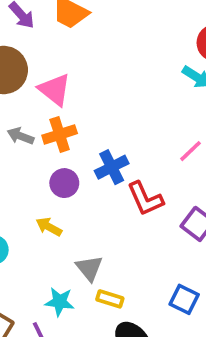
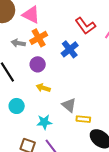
purple circle: (64, 183) -> (38, 64), moved
red L-shape: (145, 199) -> (85, 26), moved
cyan star: (60, 302) -> (44, 122), moved

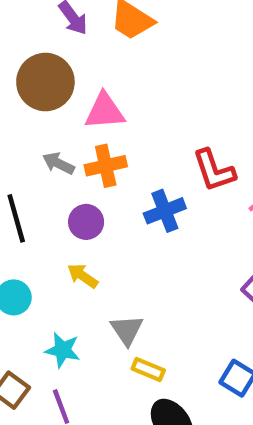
pink triangle: (31, 15) -> (105, 111), turned -48

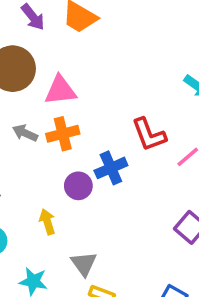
purple circle: (86, 222) -> (78, 186), moved
yellow arrow: (83, 276) -> (47, 222), turned 40

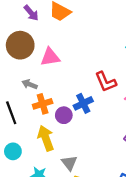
orange cross: (63, 134) -> (43, 104), moved
yellow arrow: (47, 222) -> (46, 138), size x1.6

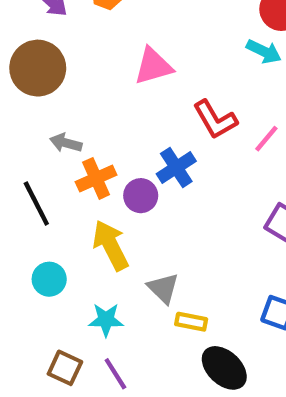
pink triangle: (50, 57) -> (153, 66), moved

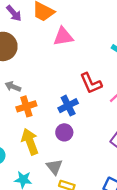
pink triangle: (153, 66) -> (63, 36), moved
purple circle: (141, 196) -> (64, 132), moved

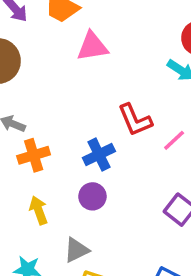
yellow arrow: (30, 142) -> (39, 210), size x0.7
gray triangle: (54, 167) -> (76, 250), turned 42

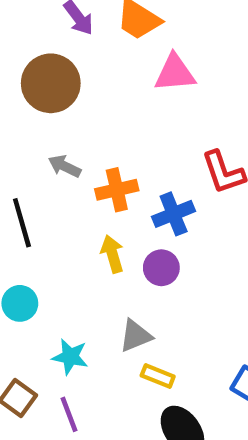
orange cross: (34, 155) -> (117, 190), moved
yellow arrow: (39, 210) -> (112, 254), moved

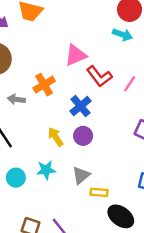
pink triangle: (175, 73) -> (76, 55), moved
orange cross: (117, 190) -> (44, 85), moved
cyan star: (70, 357) -> (46, 170), moved

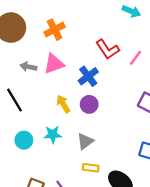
pink triangle: (76, 55) -> (54, 64), moved
orange cross: (44, 85) -> (55, 30), moved
yellow rectangle: (99, 192) -> (91, 168), moved

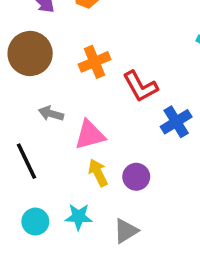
red L-shape: (107, 49) -> (140, 86), moved
pink triangle: (54, 64) -> (90, 135), moved
blue cross: (88, 76) -> (176, 122), moved

